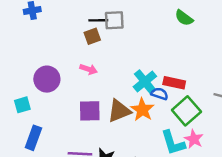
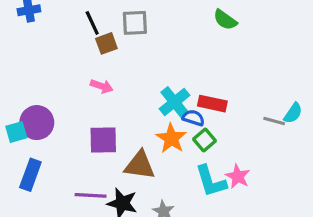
black line: (98, 20) -> (92, 23), moved, turned 66
purple circle: (47, 79) -> (37, 123), moved
brown triangle: (119, 111) -> (140, 165), moved, turned 30
green square: (186, 111) -> (205, 140), moved, size x0.6

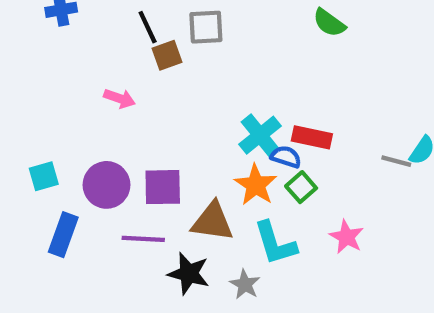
pink arrow: (102, 86) -> (119, 98), moved
purple circle: (37, 123) -> (107, 185), moved
cyan L-shape: (211, 181) -> (275, 243), moved
purple line: (91, 195) -> (143, 239), moved

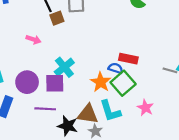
cyan cross: (260, 135) -> (64, 67), moved
green square: (301, 187) -> (123, 83), size x1.6
brown triangle: (212, 222) -> (88, 114), moved

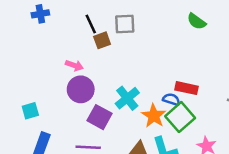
cyan cross: (64, 67) -> (127, 98), moved
purple circle: (27, 82) -> (81, 89), moved
purple square: (55, 83) -> (100, 117), turned 30

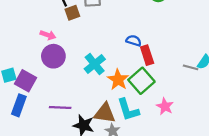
red rectangle: (186, 88) -> (147, 55), turned 60
blue semicircle: (171, 99) -> (134, 41), moved
purple square: (100, 117) -> (26, 81), moved

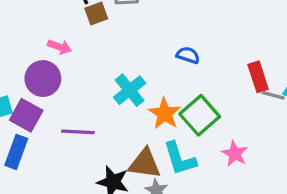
red rectangle: (147, 55) -> (258, 77), moved
purple circle: (53, 56) -> (43, 79), moved
purple line: (60, 108) -> (78, 132), moved

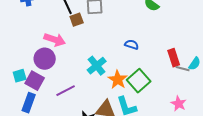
pink arrow: (60, 47) -> (55, 40), size x1.5
purple line: (78, 132) -> (66, 91), turned -30
pink star: (235, 154) -> (179, 104), moved

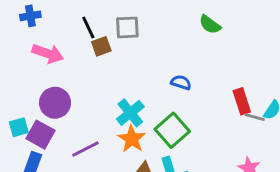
pink arrow: (55, 40) -> (48, 54), moved
orange star: (118, 80) -> (132, 139), moved
green square: (139, 81) -> (172, 130), moved

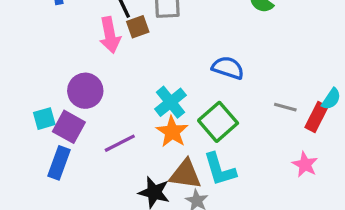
pink arrow: (48, 54) -> (110, 35), moved, turned 60
blue semicircle: (181, 82) -> (228, 68), size x1.4
red rectangle: (242, 101) -> (316, 117), moved, turned 45
gray line: (255, 117) -> (285, 107), moved

